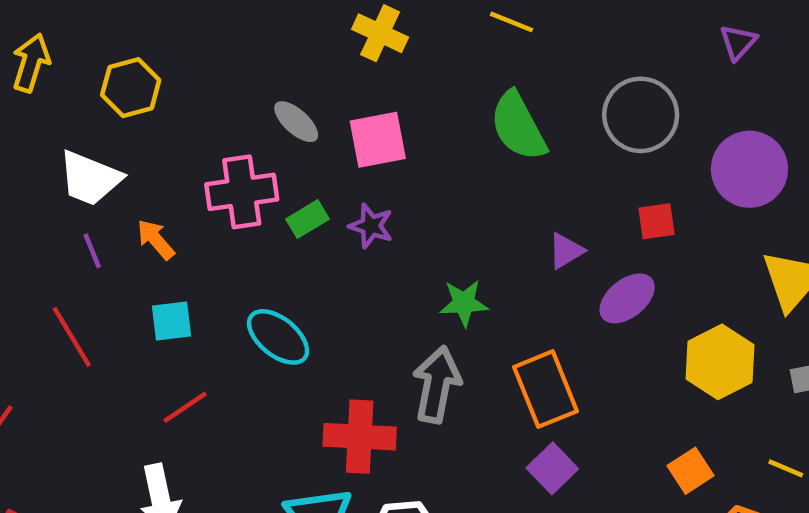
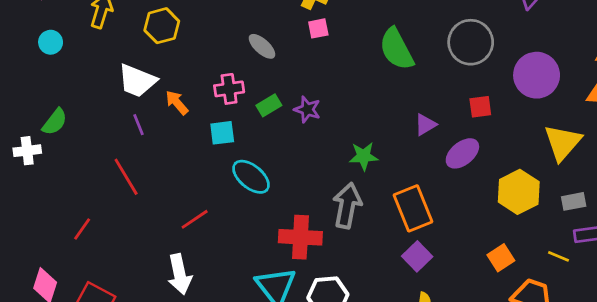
pink square: (378, 140) -> (318, 28), moved, size x0.6
pink cross: (242, 192) -> (229, 89), size x0.7
orange arrow: (156, 239) -> (177, 103), moved
cyan square: (172, 321) -> (222, 133), moved

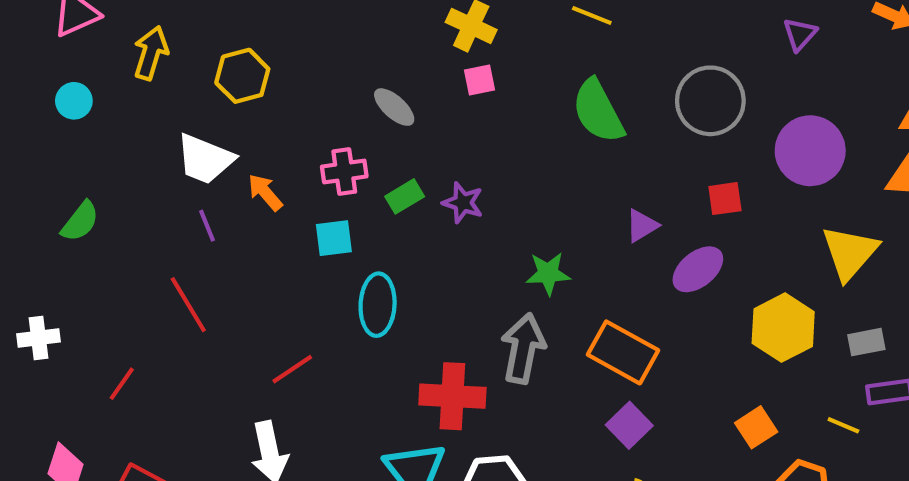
white cross: (27, 151) -> (39, 338), moved
cyan ellipse: (251, 177) -> (378, 305), turned 54
orange rectangle: (413, 208) -> (623, 352), turned -39

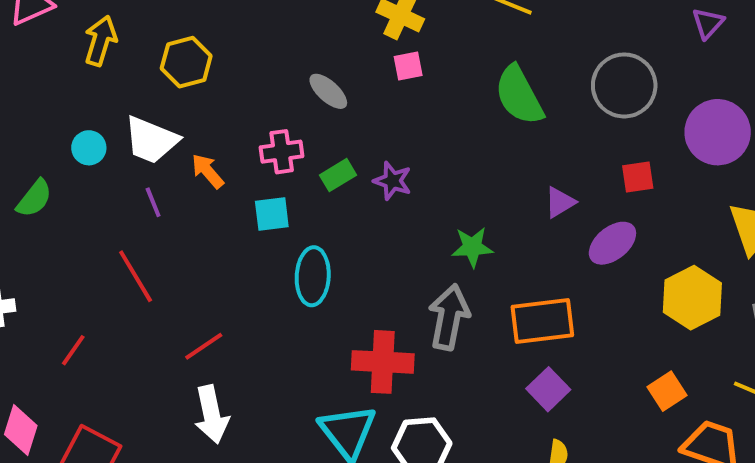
cyan circle: (74, 101) -> (89, 148), moved
orange rectangle: (623, 352) -> (542, 321), turned -36
red line: (292, 369) -> (204, 346), moved

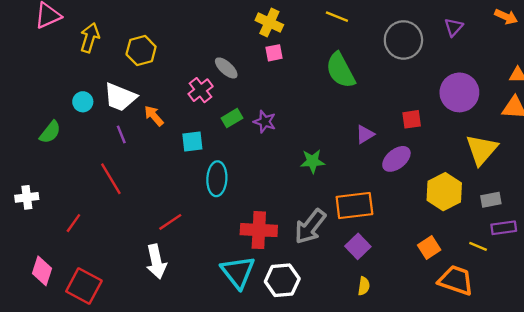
gray circle: (624, 85) -> (403, 40), moved
pink cross: (282, 152) -> (201, 90), moved, turned -30
gray arrow: (449, 317) -> (310, 227), moved, turned -153
red line: (204, 346) -> (170, 222), moved

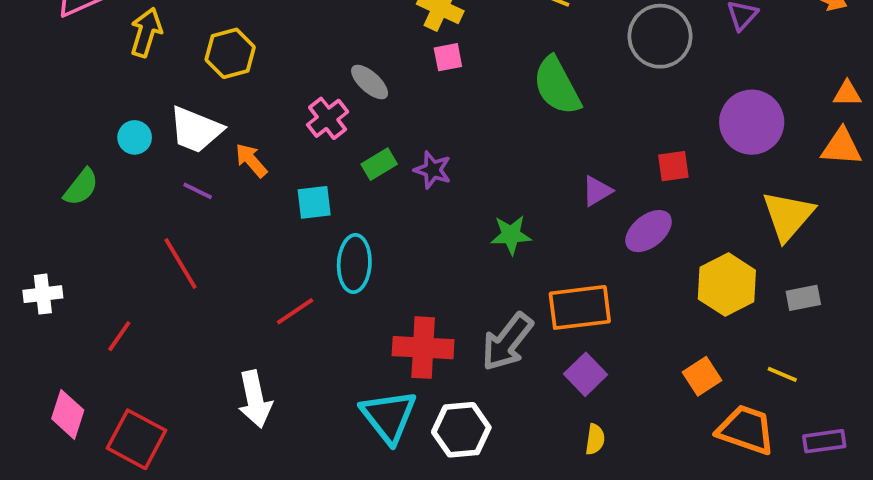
purple line: (121, 134) -> (198, 191), turned -42
red line: (170, 222) -> (295, 311), moved
purple rectangle: (504, 228) -> (824, 441), moved

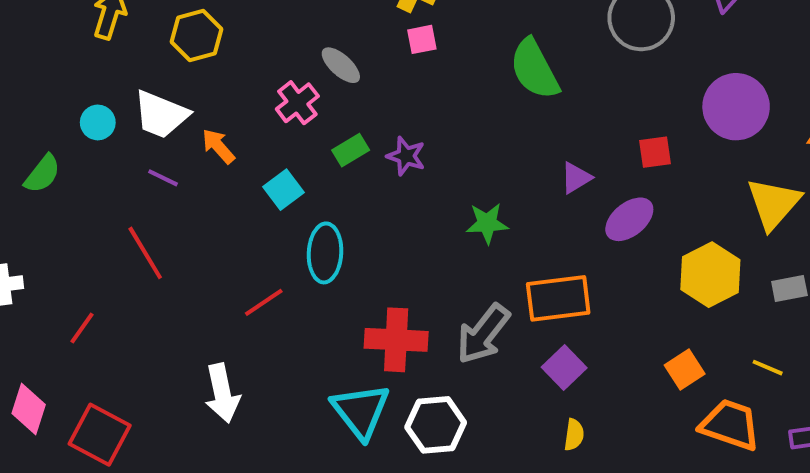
cyan square: (314, 202) -> (284, 190), turned -30

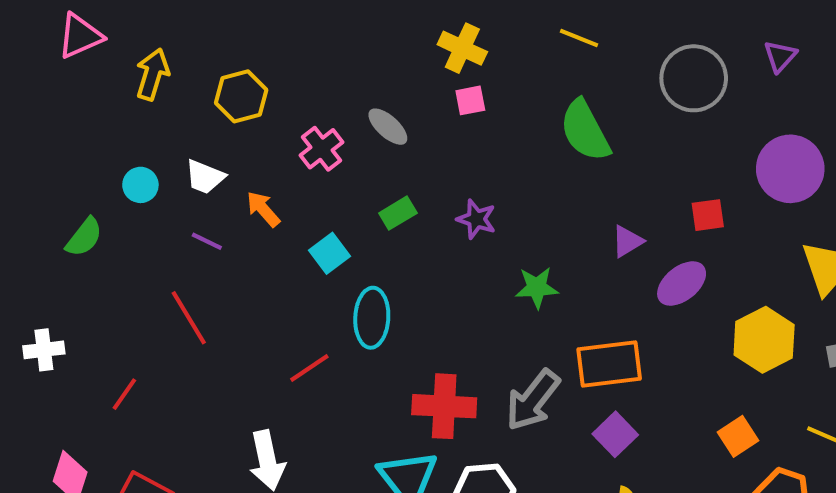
pink cross: (297, 103) -> (322, 149), moved
white trapezoid: (161, 115) -> (205, 177), size x0.7
purple star: (406, 156) -> (476, 219), moved

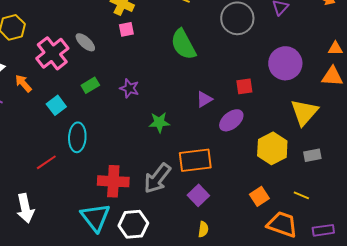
pink cross: (322, 149) -> (52, 53), size x1.5

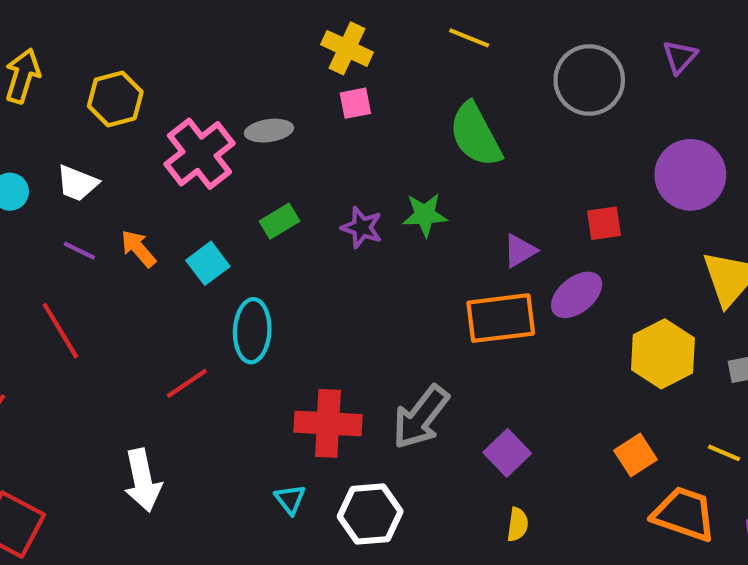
gray ellipse: (85, 42) -> (269, 131), turned -50
orange arrow: (23, 83) -> (138, 249), moved
green star: (159, 122) -> (425, 215), moved
orange rectangle: (195, 160) -> (501, 318), moved
cyan triangle: (95, 217) -> (290, 499), size x0.5

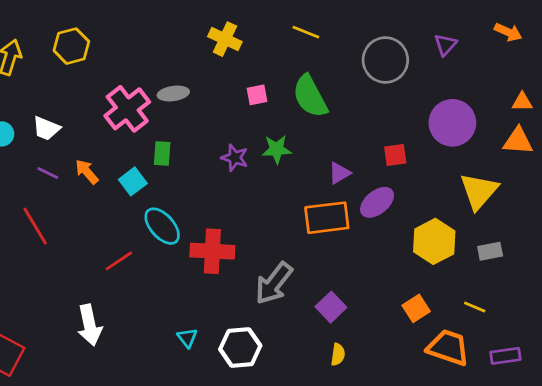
yellow hexagon: (115, 99) -> (71, 46), moved
pink square: (355, 103) -> (257, 95), moved
green rectangle: (280, 221) -> (162, 154), moved, turned -55
cyan ellipse: (252, 331) -> (162, 226), turned -45
red cross: (328, 423) -> (212, 251), moved

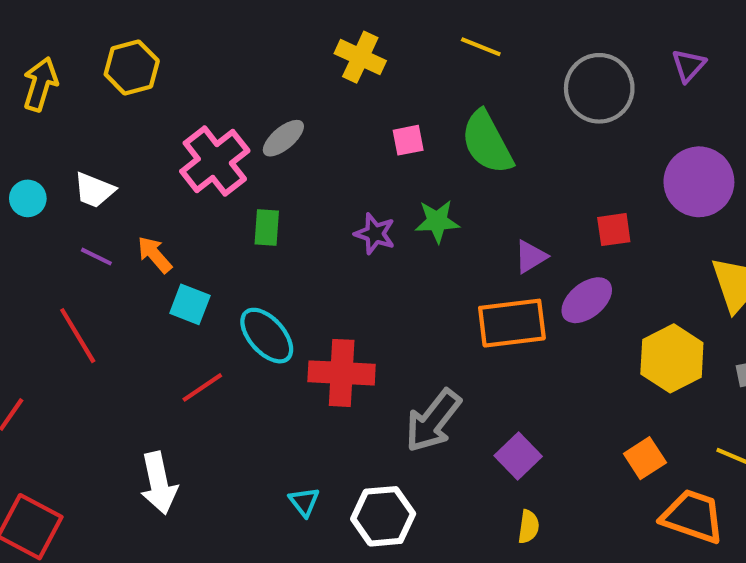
gray ellipse: (173, 94) -> (283, 138), turned -32
cyan square: (133, 181) -> (190, 304), moved, turned -32

